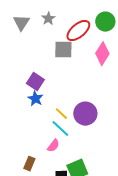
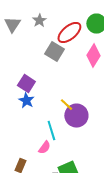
gray square: (63, 50) -> (54, 52), turned 30
yellow line: (61, 114) -> (66, 105), moved
cyan line: (60, 129) -> (51, 131), turned 30

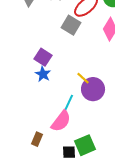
cyan line: (51, 131) -> (68, 104), turned 42
pink semicircle: (44, 148) -> (61, 121), size x1.6

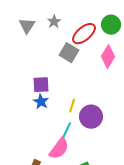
purple square: (43, 57) -> (41, 85), turned -36
yellow line: (83, 78) -> (72, 106), moved, turned 64

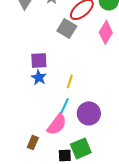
purple circle: (91, 117) -> (89, 113), moved

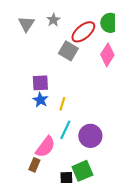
yellow line: (70, 81) -> (62, 104), moved
pink semicircle: (57, 124) -> (45, 147), moved

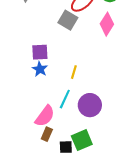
yellow line: (62, 104) -> (74, 72), moved
brown rectangle: (34, 165) -> (47, 134), moved

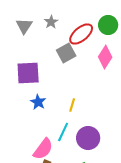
gray square: (68, 20) -> (66, 53), turned 30
purple square: (40, 52) -> (28, 73), moved, size x1.4

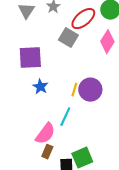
gray square: (66, 53) -> (68, 38), turned -30
purple circle: (88, 138) -> (90, 90), moved

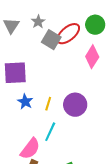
gray square: (68, 38) -> (51, 40), moved
yellow line: (74, 90) -> (48, 104), moved

